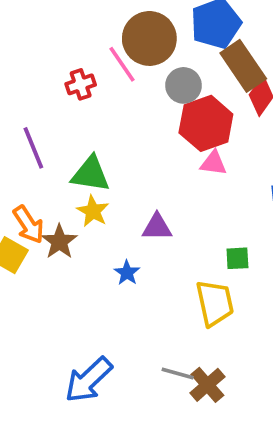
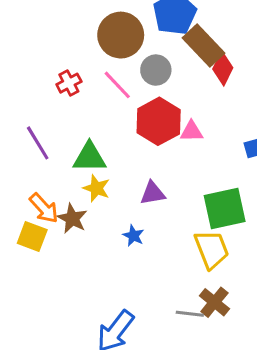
pink line: (122, 64) -> (117, 85), moved
red hexagon: (206, 123) -> (159, 121), moved
green square: (237, 258) -> (225, 209), size x2.0
brown cross: (207, 385) -> (214, 302), moved

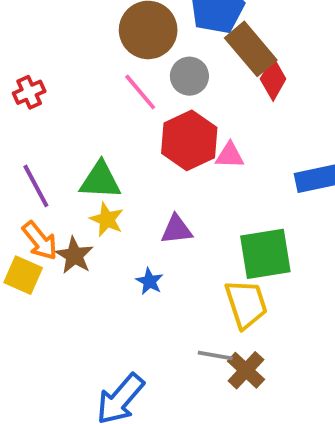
red cross: (69, 83) -> (29, 92), moved
purple line: (38, 143) -> (36, 186), moved
gray line: (190, 314) -> (215, 356), moved

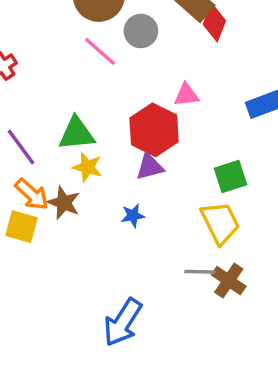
red hexagon: (189, 140) -> (154, 130), moved
green square: (265, 254) -> (230, 176), size x0.7
blue star: (150, 281) -> (133, 215), turned -30

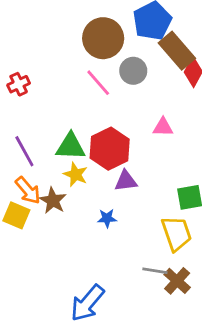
red hexagon: (154, 130) -> (110, 149), moved

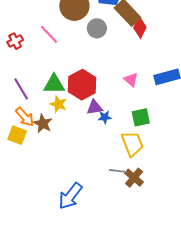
pink line: (98, 83) -> (49, 34), moved
pink triangle: (163, 127) -> (131, 80), moved, turned 42
blue star: (107, 218) -> (105, 117), moved

